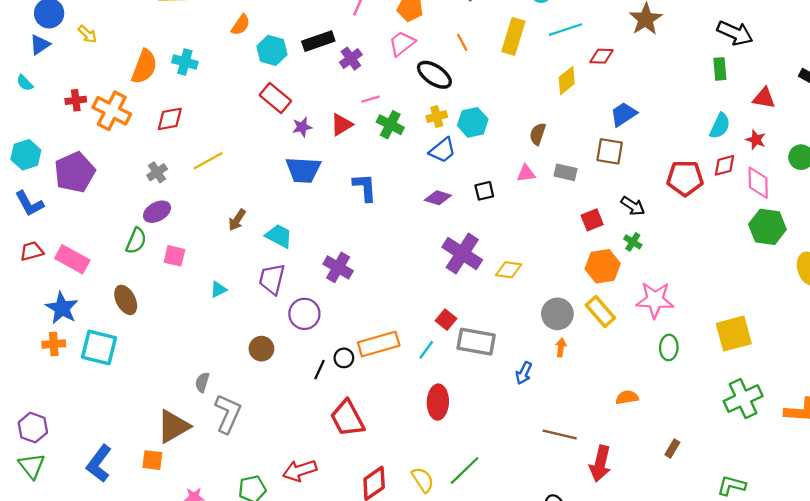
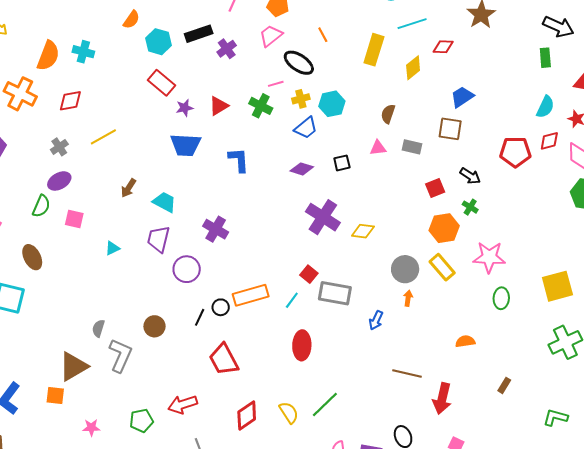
yellow rectangle: (513, 36) -> (374, 50), moved
pink line: (371, 99) -> (276, 84), moved
brown circle: (261, 349) -> (154, 326), moved

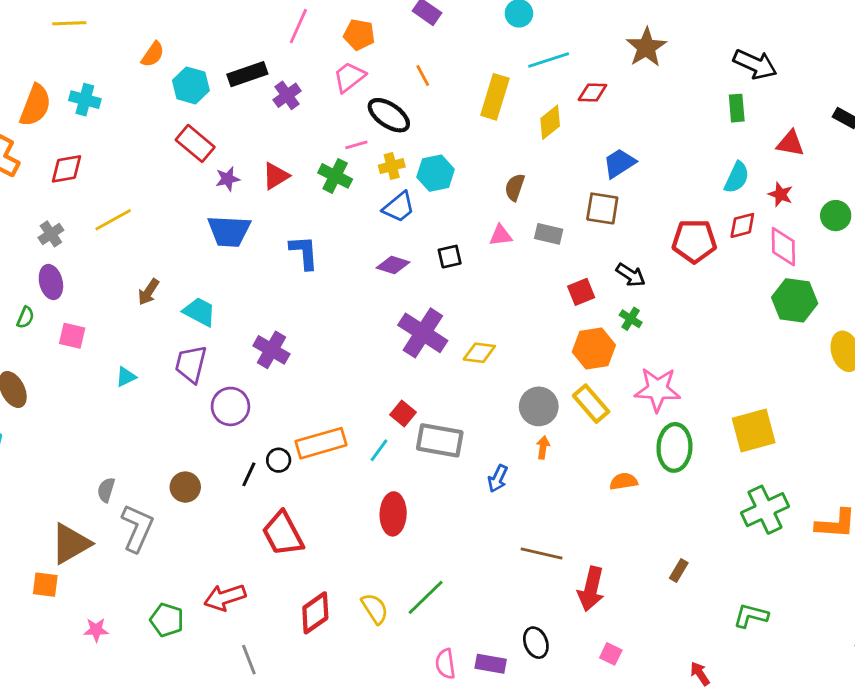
purple ellipse: (59, 181) -> (51, 282), turned -75
green semicircle: (41, 206) -> (25, 317), size x0.7
green ellipse: (501, 298) -> (674, 447), size x1.5
orange semicircle: (465, 341) -> (624, 481), moved
green pentagon: (141, 421) -> (167, 620), turned 30

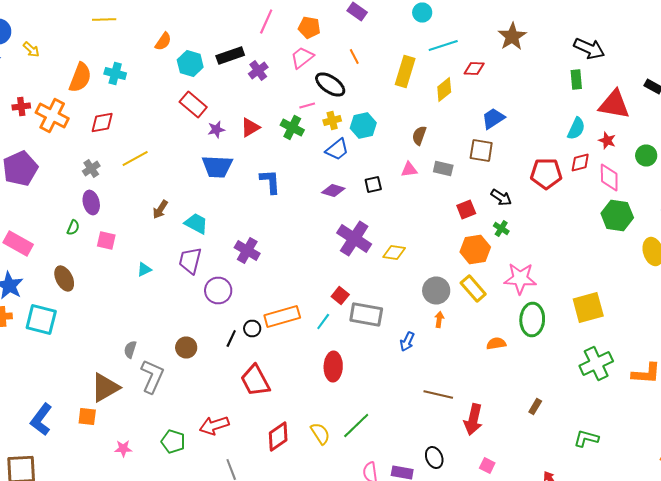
red triangle: (790, 143) -> (614, 104), size x1.6

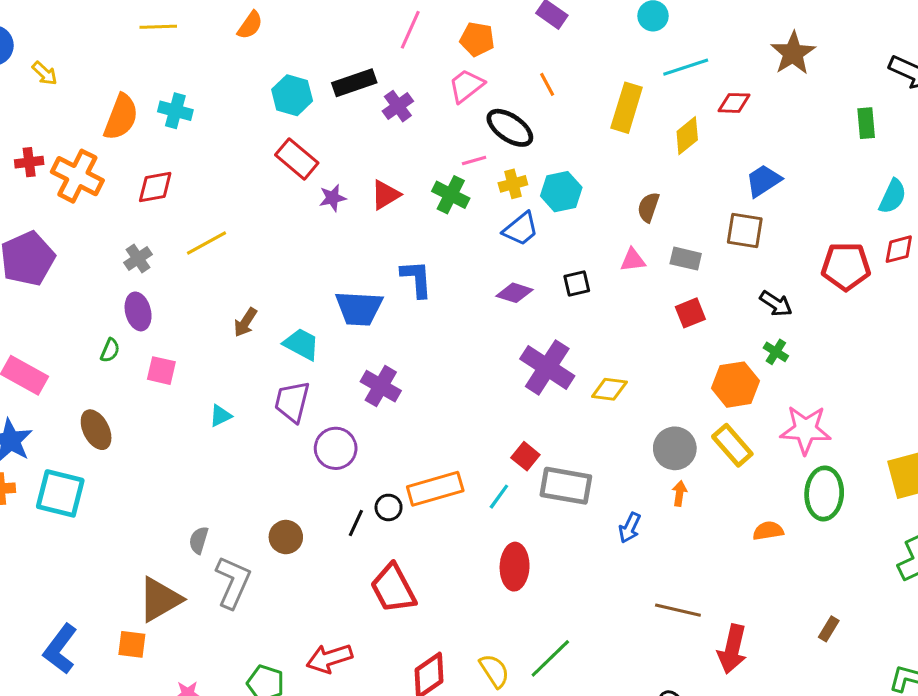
orange semicircle: (163, 42) -> (250, 25), moved
green rectangle: (576, 80) -> (866, 123), moved
blue trapezoid: (217, 166) -> (359, 308), moved
red square: (466, 210) -> (690, 313), moved

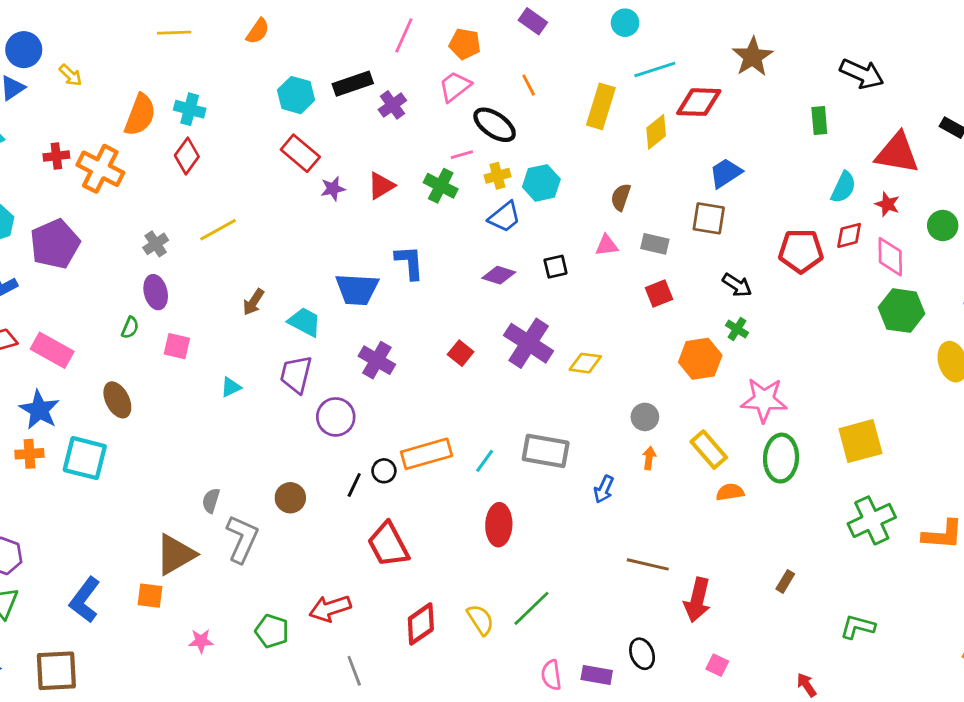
red diamond: (734, 103) -> (699, 102), size x1.5
red diamond: (155, 187) -> (187, 156), moved, turned -44
yellow rectangle: (732, 445) -> (709, 450), moved
gray circle: (675, 448) -> (645, 417), size x0.7
red square: (525, 456) -> (461, 353), moved

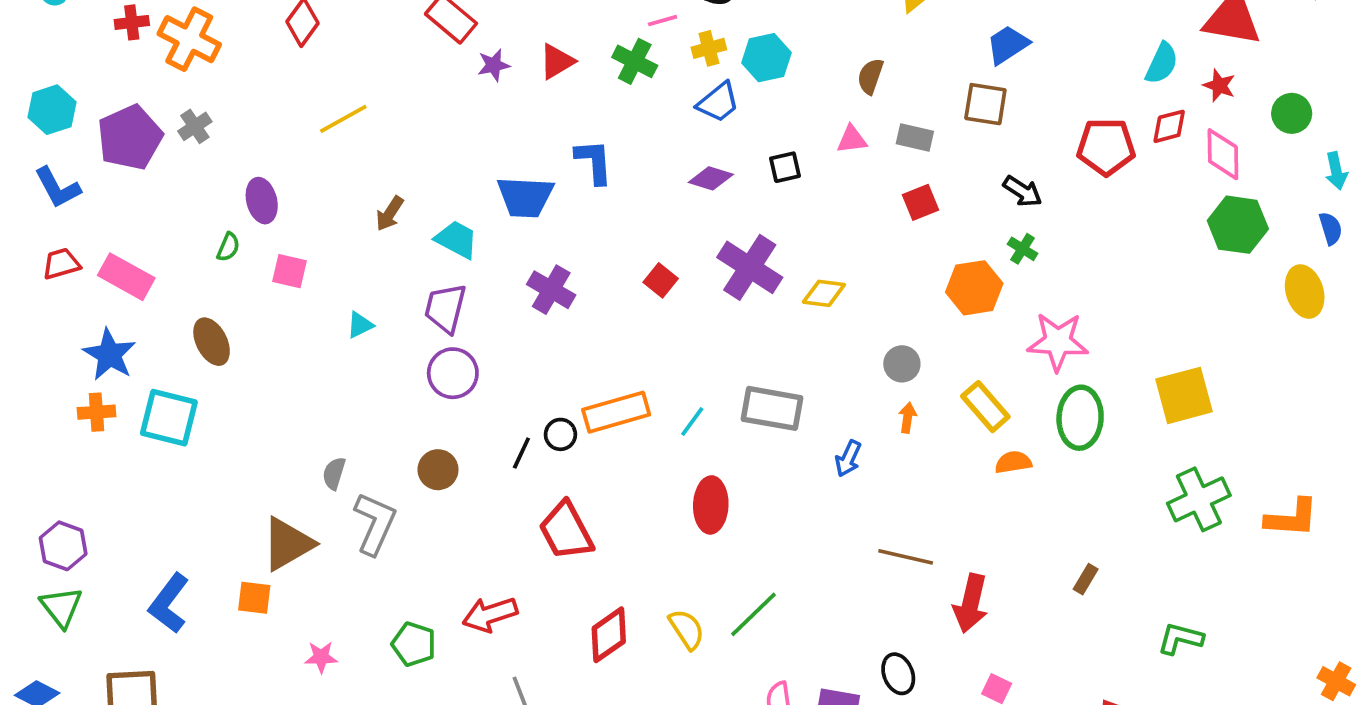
gray cross: (156, 244) -> (195, 126), moved
purple circle: (336, 417) -> (453, 373), moved

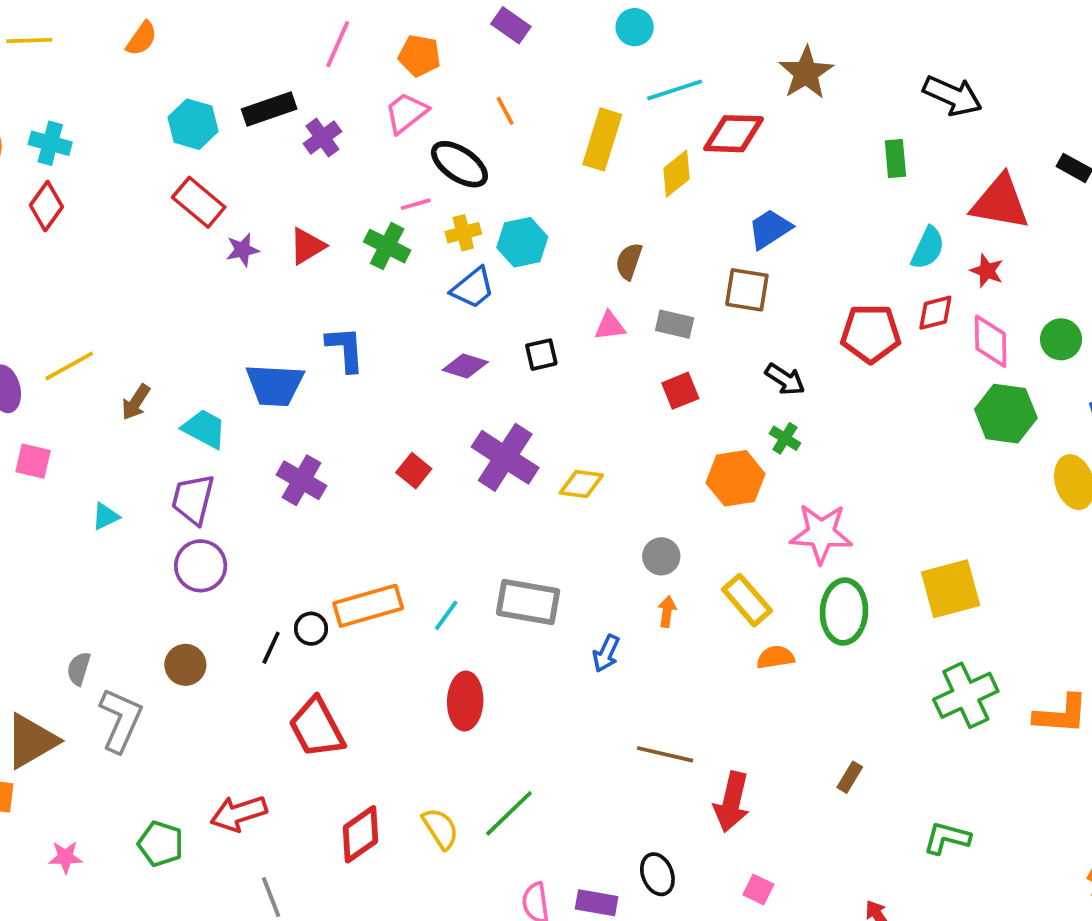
green circle: (1292, 113) -> (1061, 339), moved
yellow line: (343, 119) -> (69, 366), moved

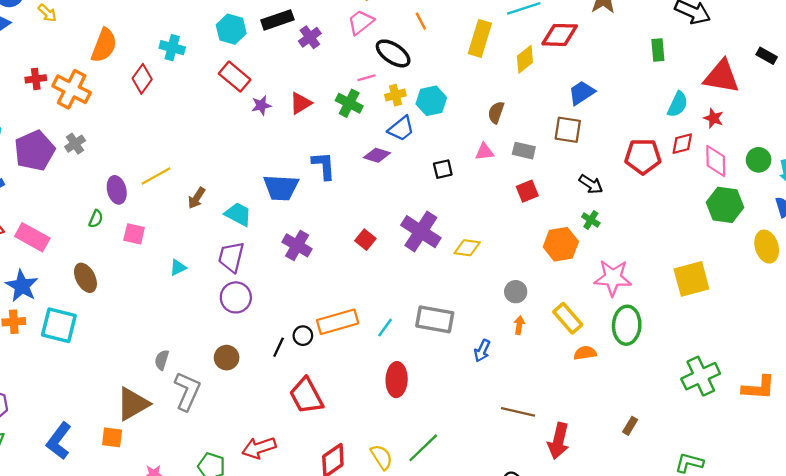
cyan cross: (50, 143) -> (172, 48), moved
purple diamond: (465, 366) -> (377, 155), moved
yellow square: (951, 589) -> (691, 279), moved

